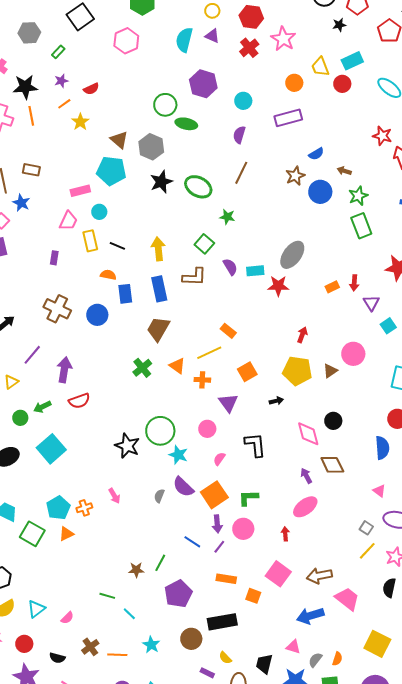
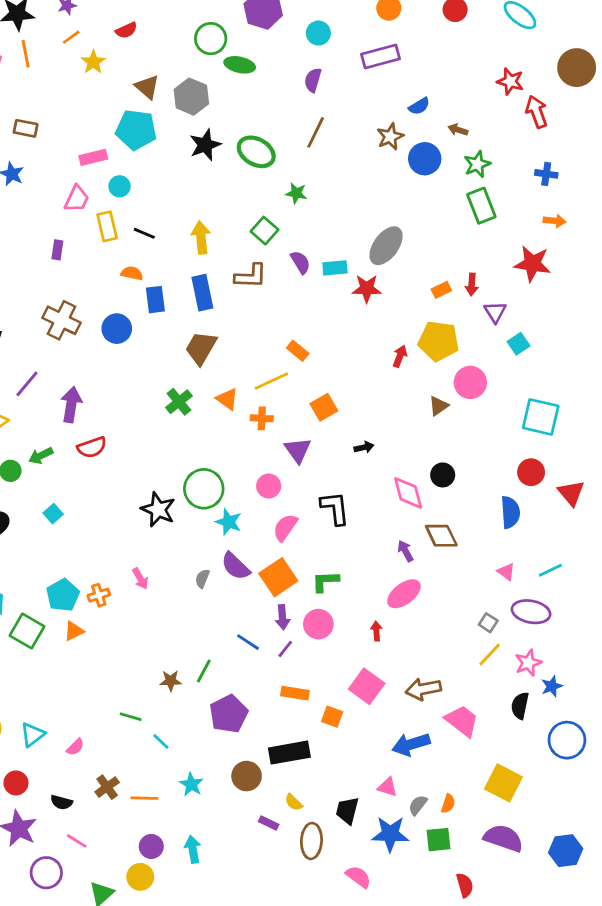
red semicircle: (91, 89) -> (126, 30), moved
yellow pentagon: (297, 371) -> (439, 341), moved
cyan square: (51, 449) -> (53, 514), size x0.5
pink semicircle: (219, 459) -> (285, 527), size x1.5

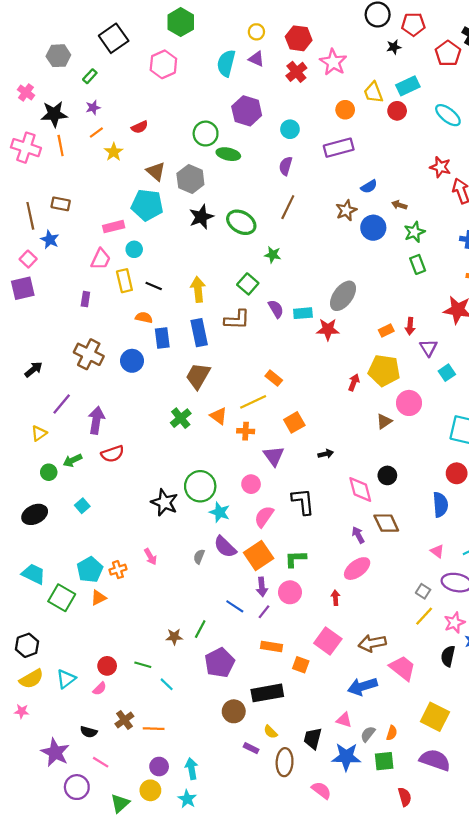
green rectangle: (481, 206) -> (418, 264), size x0.7
red circle: (16, 783) -> (107, 666), moved
cyan star: (191, 784) -> (187, 799), moved

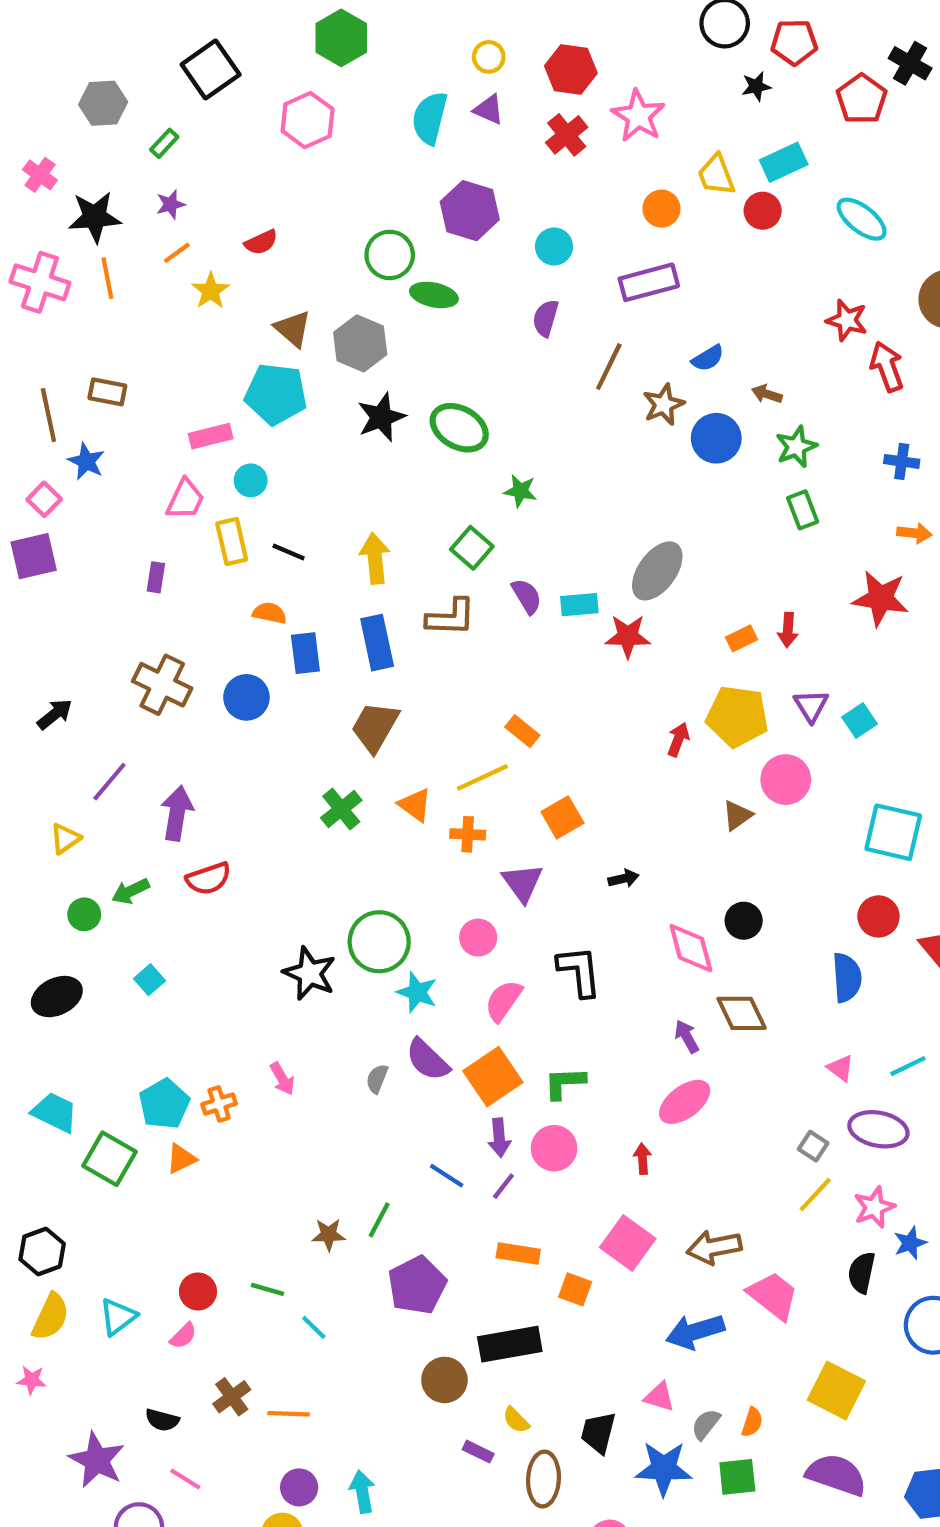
brown line: (288, 207) -> (609, 367), moved
purple triangle: (428, 348) -> (811, 706), moved
yellow semicircle: (31, 679) -> (50, 1317), turned -35

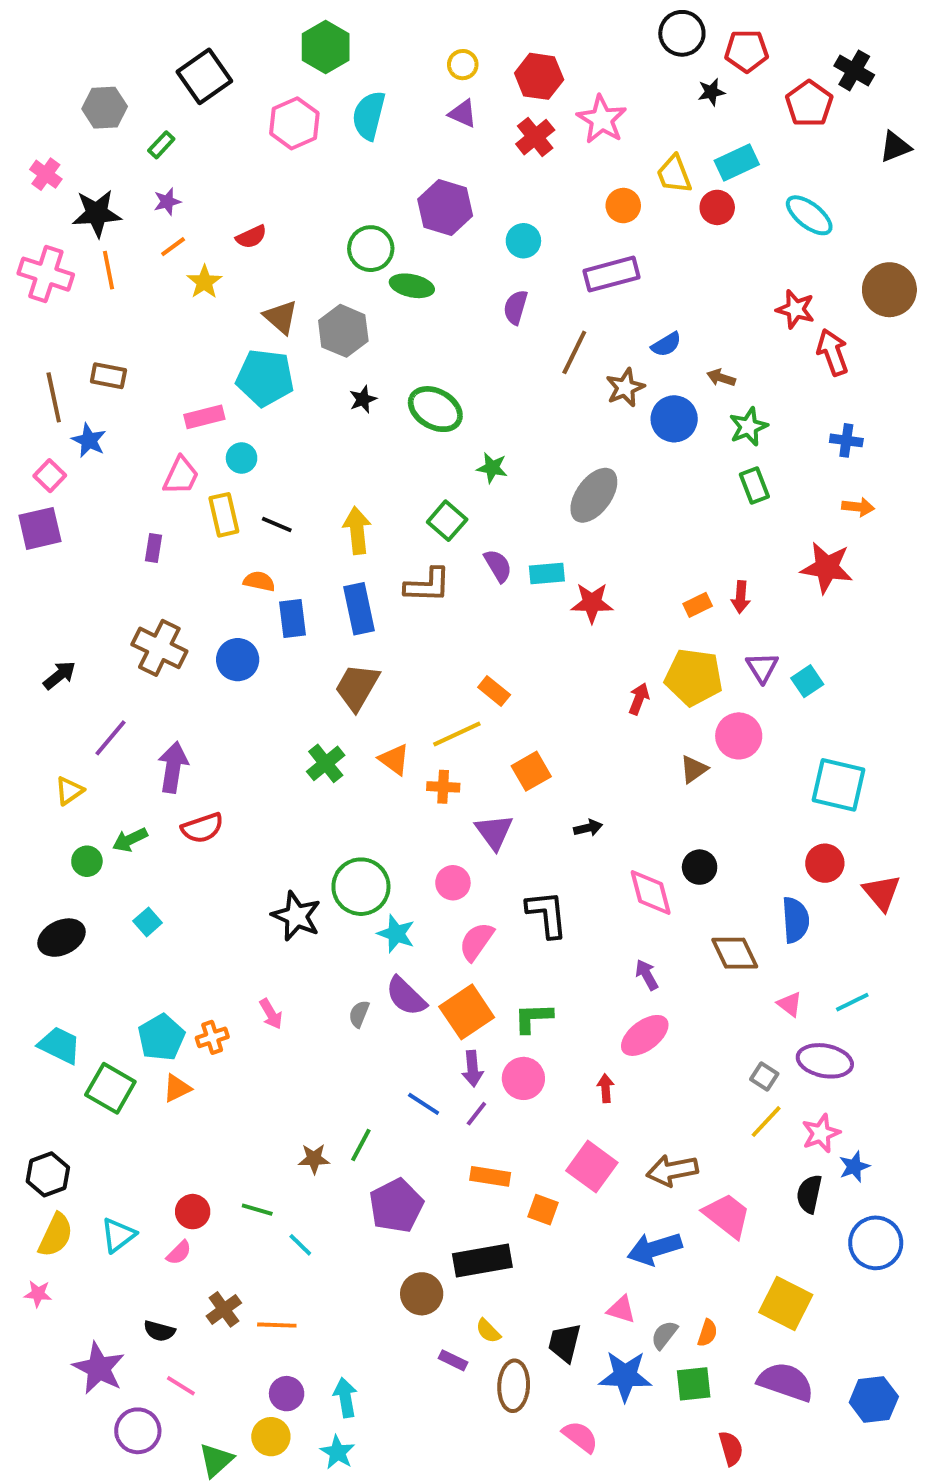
cyan semicircle: (430, 118) -> (369, 115), moved
black star: (381, 417) -> (363, 399), size x0.6
gray ellipse: (657, 571) -> (594, 495), moved
brown diamond: (742, 1013) -> (735, 953), moved

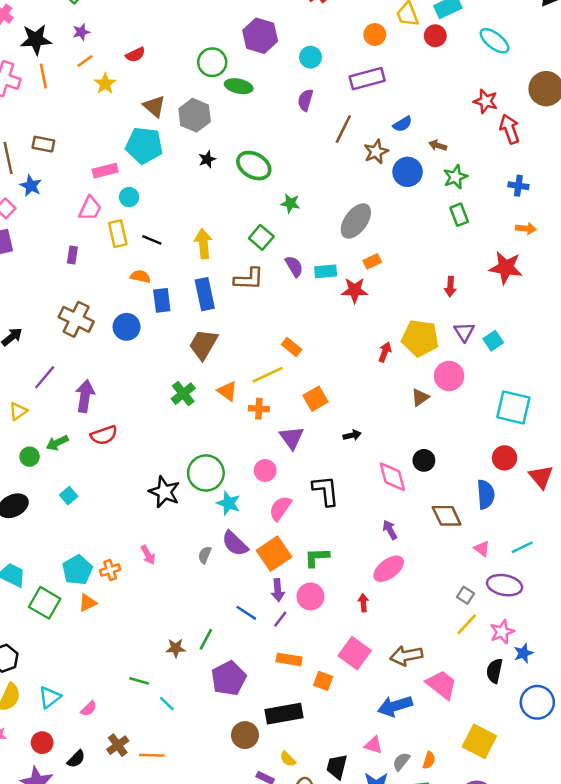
orange rectangle: (698, 605) -> (372, 261), moved
red circle: (193, 1212) -> (42, 743), moved
black semicircle: (159, 1331) -> (76, 759), turned -60

